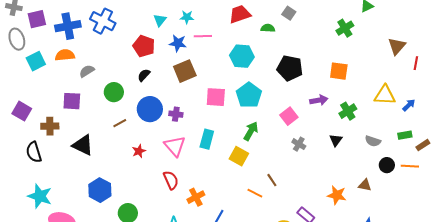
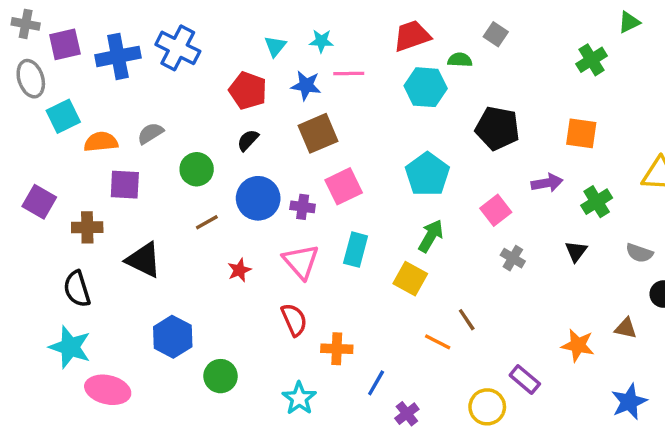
orange semicircle: (65, 55) -> (101, 142), moved
cyan hexagon: (242, 56) -> (426, 87), moved
pink square: (216, 97) -> (344, 186), moved, turned -30
black semicircle: (34, 152) -> (77, 289), moved
orange cross: (196, 197) -> (337, 349), turned 30

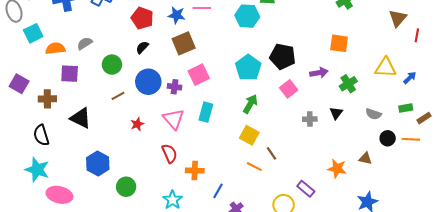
black pentagon: (497, 128) -> (283, 56), moved
gray cross: (513, 258) -> (310, 119), moved, turned -32
yellow square: (410, 279) -> (249, 135), moved

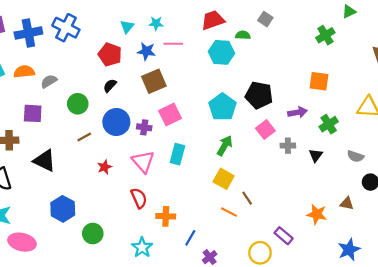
orange semicircle: (55, 48) -> (24, 72), moved
gray cross: (310, 119) -> (288, 146), moved

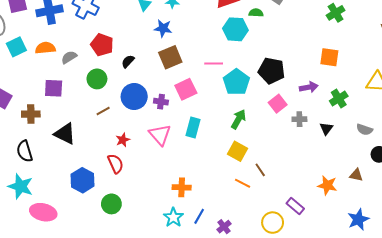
pink line: (173, 44) -> (214, 63), moved
red pentagon: (110, 54) -> (102, 45), moved
red semicircle: (139, 198) -> (116, 164), moved
blue line: (190, 238) -> (199, 216), moved
cyan star: (142, 247) -> (173, 217), moved

